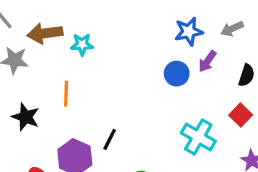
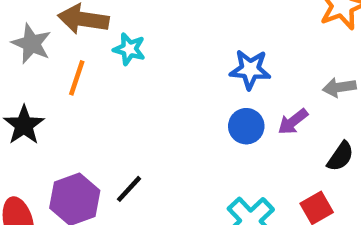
blue star: (189, 31) -> (250, 69), moved
orange line: (66, 94) -> (77, 78), moved

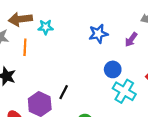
blue star: (250, 69) -> (98, 34), moved
blue circle: (246, 126) -> (113, 69), moved

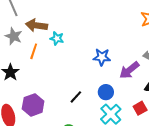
purple arrow: (131, 40) -> (129, 70), size x1.5
black line: (64, 92) -> (76, 97), moved

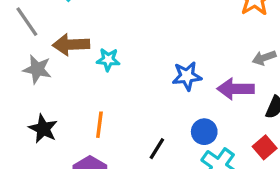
orange line: (34, 51) -> (99, 125), moved
purple arrow: (129, 70) -> (236, 89), turned 50

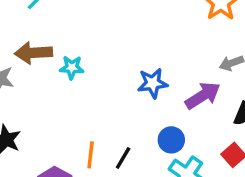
purple arrow: (236, 89) -> (203, 95), turned 148
orange line: (99, 125) -> (91, 155), moved

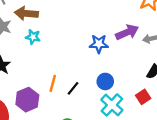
cyan star: (72, 68) -> (33, 37), moved
purple arrow: (203, 95) -> (127, 32), moved

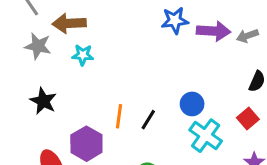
purple arrow: (127, 32) -> (214, 31), turned 35
blue star: (99, 44) -> (175, 20), moved

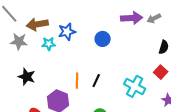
blue star: (175, 20) -> (67, 32), moved
blue circle: (192, 104) -> (103, 39), moved

